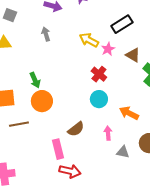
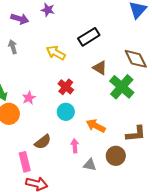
pink star: (108, 49) -> (29, 98), moved

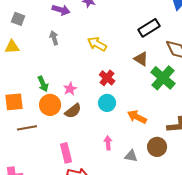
black rectangle: (89, 37) -> (149, 28), moved
brown semicircle: (43, 142) -> (73, 111), moved
pink arrow: (75, 146) -> (108, 143), moved

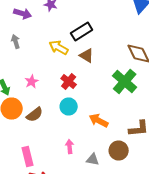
black rectangle: (149, 28) -> (82, 32), moved
brown triangle: (141, 59) -> (87, 56), moved
pink star: (70, 89) -> (32, 82), moved

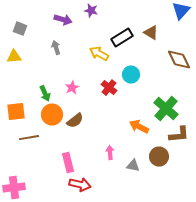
brown triangle: (87, 56) -> (151, 33), moved
green cross: (125, 82) -> (166, 109), moved
cyan circle: (69, 106) -> (131, 75), moved

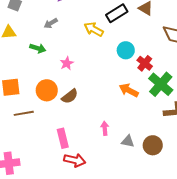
gray arrow: (56, 48) -> (51, 23), turned -104
red cross: (109, 88) -> (145, 63), moved
green arrow: (45, 94) -> (38, 48), moved, turned -49
orange arrow: (139, 127) -> (129, 90), moved
brown circle: (159, 157) -> (153, 145), moved

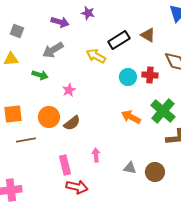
gray arrow: (51, 23) -> (53, 50), size x1.5
red cross: (145, 63) -> (150, 75), moved, turned -35
pink arrow: (105, 128) -> (96, 155), moved

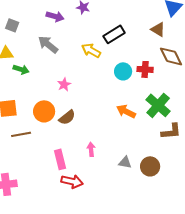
brown triangle: (148, 35) -> (158, 29), moved
gray arrow: (53, 50) -> (48, 44), turned 70
green arrow: (40, 75) -> (21, 69), moved

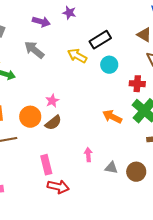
red cross: (145, 69) -> (137, 84), moved
cyan circle: (123, 71) -> (109, 65), moved
pink star: (64, 84) -> (52, 101), moved
pink arrow: (91, 149) -> (88, 155), moved

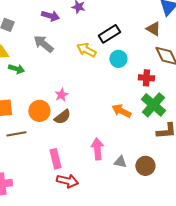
pink arrow: (88, 155) -> (97, 149), size x1.5

